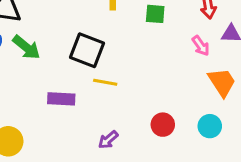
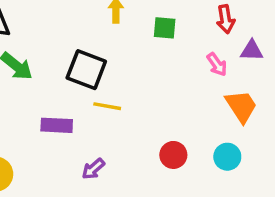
purple arrow: (108, 140) -> (93, 169), moved

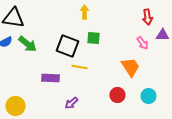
green square: (165, 28) -> (93, 38), moved
orange trapezoid: (241, 106) -> (130, 67), moved

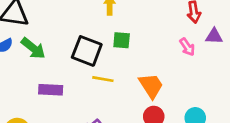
orange trapezoid: (130, 67) -> (151, 86), moved
purple rectangle: (50, 78) -> (51, 90), moved

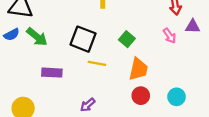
green square: (122, 40) -> (127, 39), moved, turned 35
orange trapezoid: (151, 86) -> (138, 69), turned 45

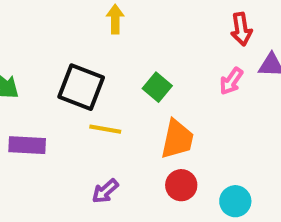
pink arrow: (170, 36) -> (231, 81), turned 70
cyan circle: (177, 97) -> (235, 201), moved
purple arrow: (88, 105) -> (105, 191), moved

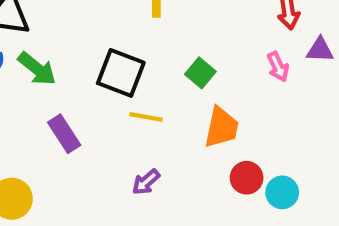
pink arrow: (231, 81) -> (278, 67), turned -60
purple rectangle: (27, 145) -> (64, 134), turned 54
red circle: (181, 185) -> (247, 178), moved

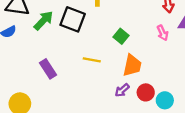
green arrow: (37, 69) -> (43, 21), moved, turned -85
black square: (121, 73) -> (73, 19), moved
purple arrow: (146, 182) -> (122, 90), moved

